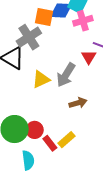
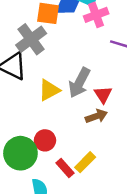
red triangle: (89, 57) -> (103, 95), moved
red circle: (35, 130) -> (45, 140), moved

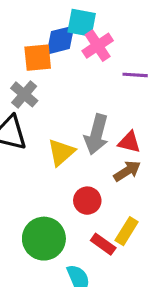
gray cross: (31, 39) -> (24, 94), size x0.7
red triangle: (103, 95) -> (129, 142), turned -30
red circle: (45, 140) -> (87, 201), moved

